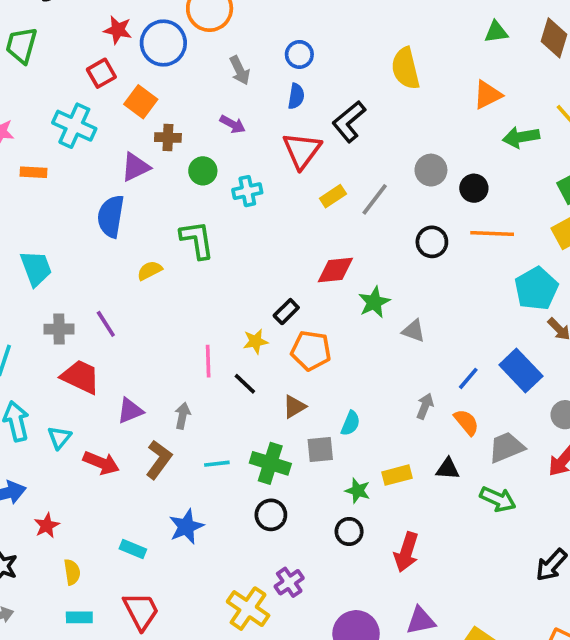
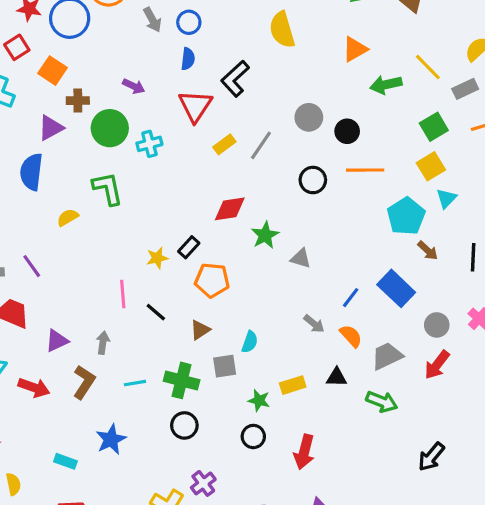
gray arrow: (240, 70) -> (152, 20), moved
green circle: (203, 171) -> (110, 128), size x1.5
yellow star: (256, 341) -> (157, 258), moved
gray arrow: (425, 406) -> (314, 324), turned 110

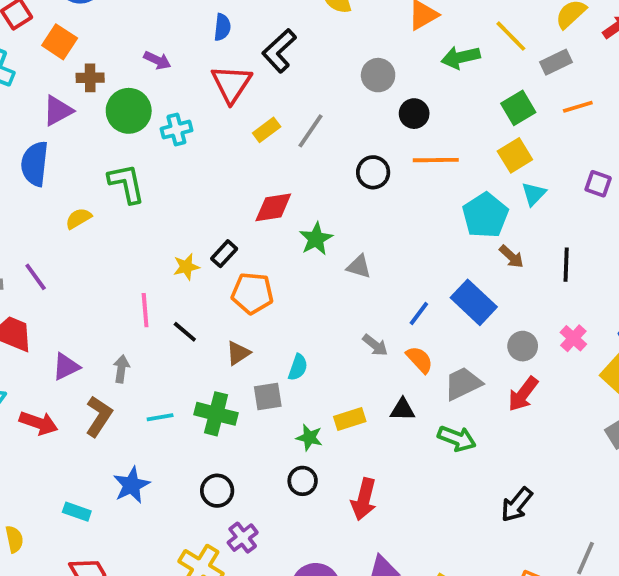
gray circle: (309, 117) -> (378, 75), moved
black circle: (184, 425) -> (217, 491), moved

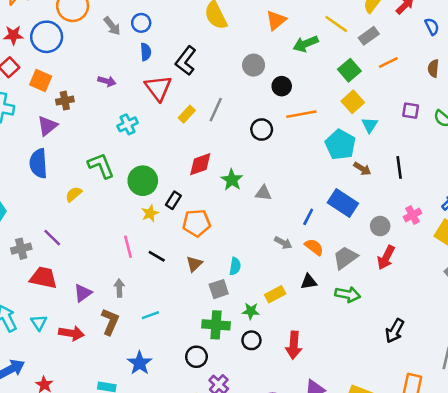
green circle: (129, 111) -> (143, 181), moved
pink cross: (573, 338) -> (413, 215), turned 30
green cross: (216, 414) -> (216, 325), moved

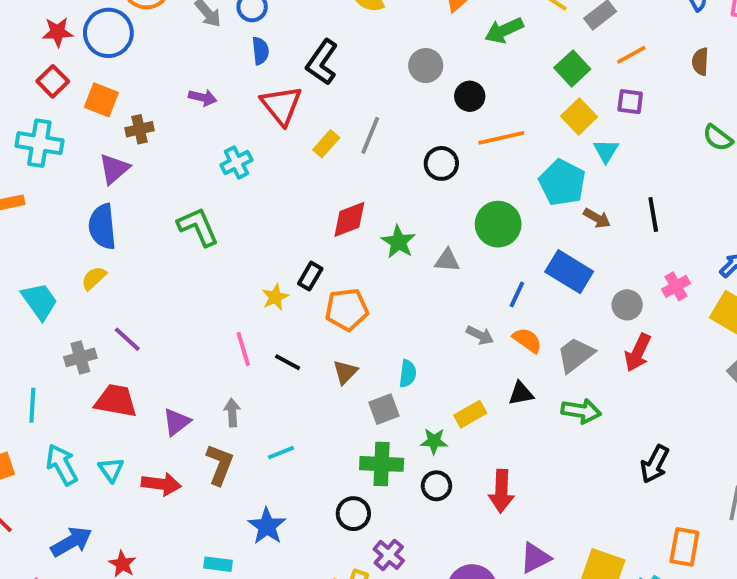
purple square: (411, 111) -> (630, 102), moved
green circle: (143, 181) -> (498, 224), moved
yellow semicircle: (74, 194) -> (94, 278), moved

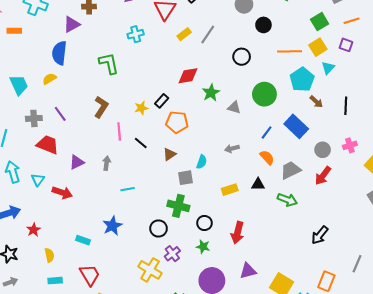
orange line: (501, 138) -> (290, 51), moved
gray arrow: (480, 335) -> (232, 149), moved, turned 128
green star: (434, 441) -> (203, 247), moved
brown L-shape: (220, 465) -> (101, 107), moved

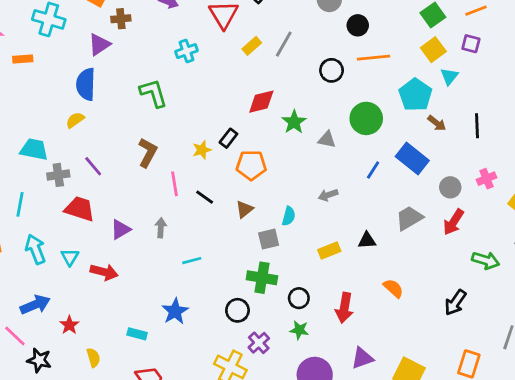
orange line: (290, 51) -> (373, 58), moved
cyan trapezoid: (19, 85) -> (34, 149), moved, turned -50
orange semicircle: (267, 157) -> (393, 288), moved
green arrow: (287, 200) -> (486, 260), moved

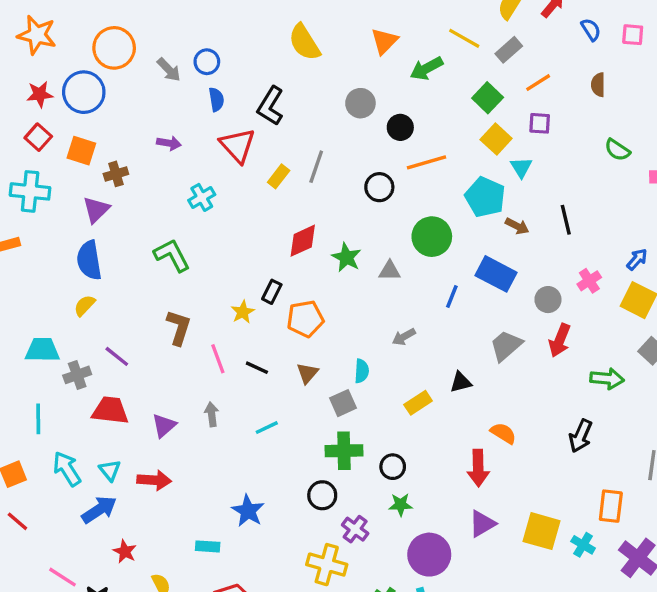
cyan line: (192, 261) -> (267, 428), moved
blue arrow: (35, 305) -> (99, 510), moved
red arrow: (344, 308) -> (478, 468), moved

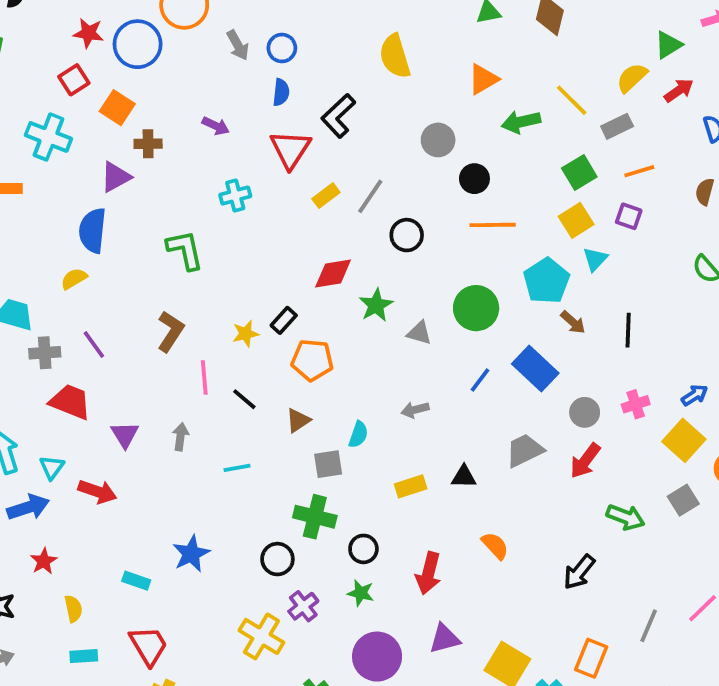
black circle: (379, 187) -> (407, 235), moved
purple triangle: (164, 426) -> (125, 435), turned -36
red arrow: (478, 468) -> (428, 573), moved

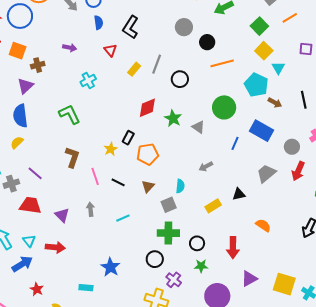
red triangle: (290, 149) -> (110, 50), size x0.6
purple square: (629, 216) -> (306, 49), moved
gray triangle: (419, 333) -> (198, 127), turned 32

